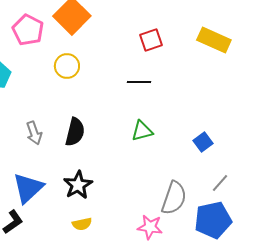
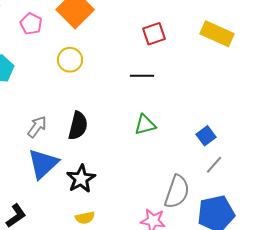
pink pentagon: (28, 30) -> (31, 24), size x0.7
gray arrow: (34, 133) -> (37, 127), turned -125
gray line: (220, 183) -> (214, 165), moved
blue triangle: (28, 188) -> (43, 164), moved

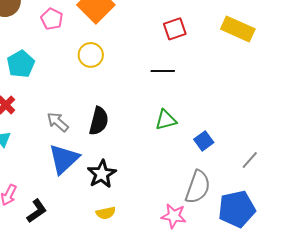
gray arrow: (37, 127) -> (58, 122), turned -85
blue square: (206, 136) -> (204, 141), moved
gray line: (214, 165) -> (250, 160), moved

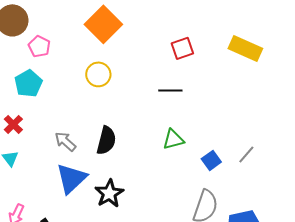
pink pentagon: (52, 19) -> (39, 46), moved
gray line: (250, 160) -> (246, 154), moved

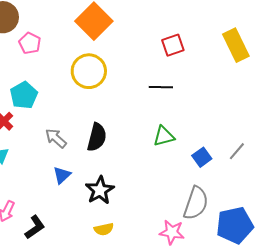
yellow rectangle: (245, 48) -> (236, 45), turned 40
yellow circle: (98, 74) -> (89, 71), size x1.4
cyan pentagon: (28, 83) -> (24, 95), moved
blue triangle: (71, 178) -> (62, 175), size x0.6

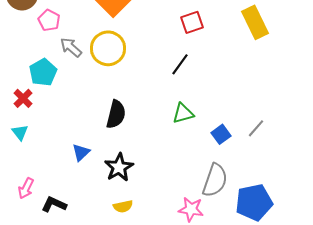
black line: (161, 87) -> (180, 64), turned -55
gray arrow: (56, 138) -> (71, 47), moved
black L-shape: (35, 227) -> (54, 204), turned -120

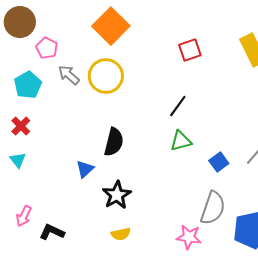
black line: (180, 64) -> (178, 106), moved
cyan pentagon: (43, 72) -> (28, 85), moved
blue triangle: (81, 152) -> (85, 169), moved

